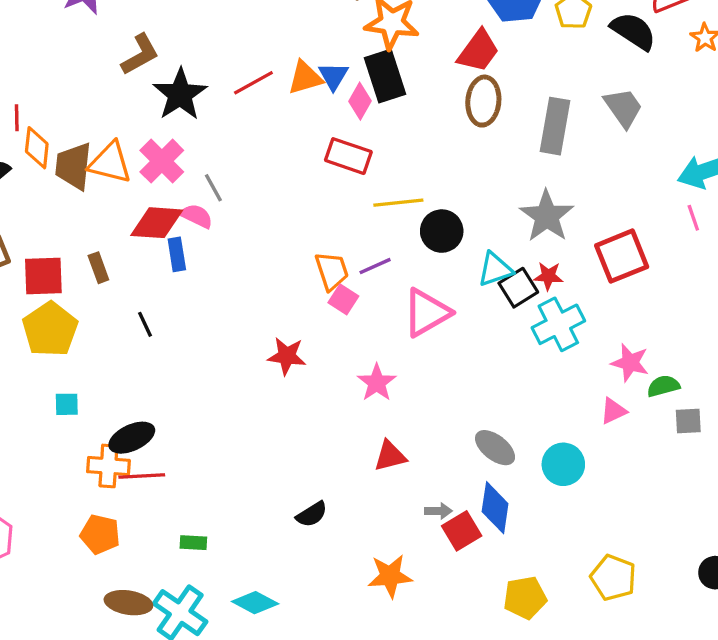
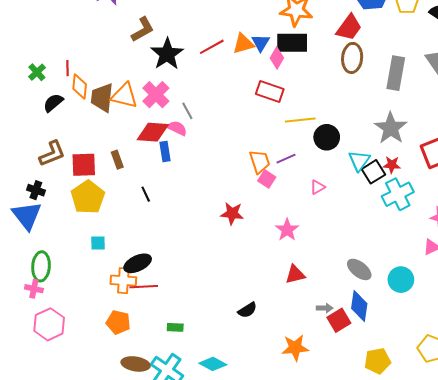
black rectangle: (385, 76) -> (292, 43), turned -72
cyan triangle: (495, 269) -> (359, 161), turned -35
pink triangle: (427, 313) -> (318, 187), size x0.5

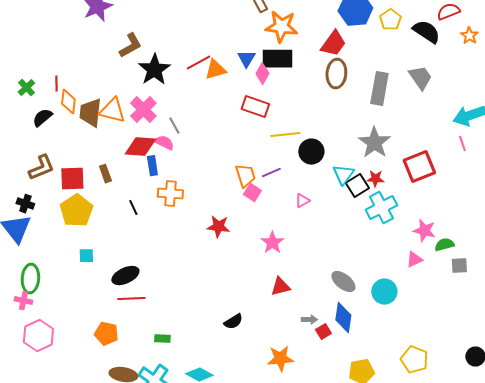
orange triangle: (243, 44) -> (215, 70), moved
orange cross: (123, 281) -> (170, 194), moved
red square: (339, 320) -> (323, 332), size x0.7

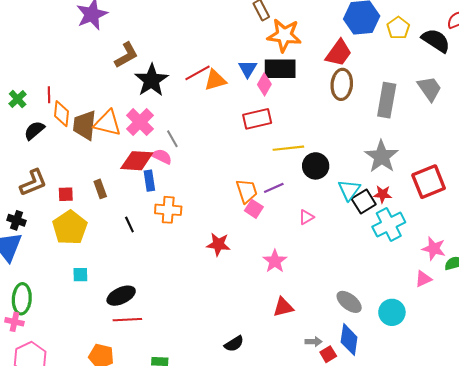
red rectangle: (255, 107) -> (257, 119), turned -32
red square: (72, 179) -> (66, 194), size x0.6

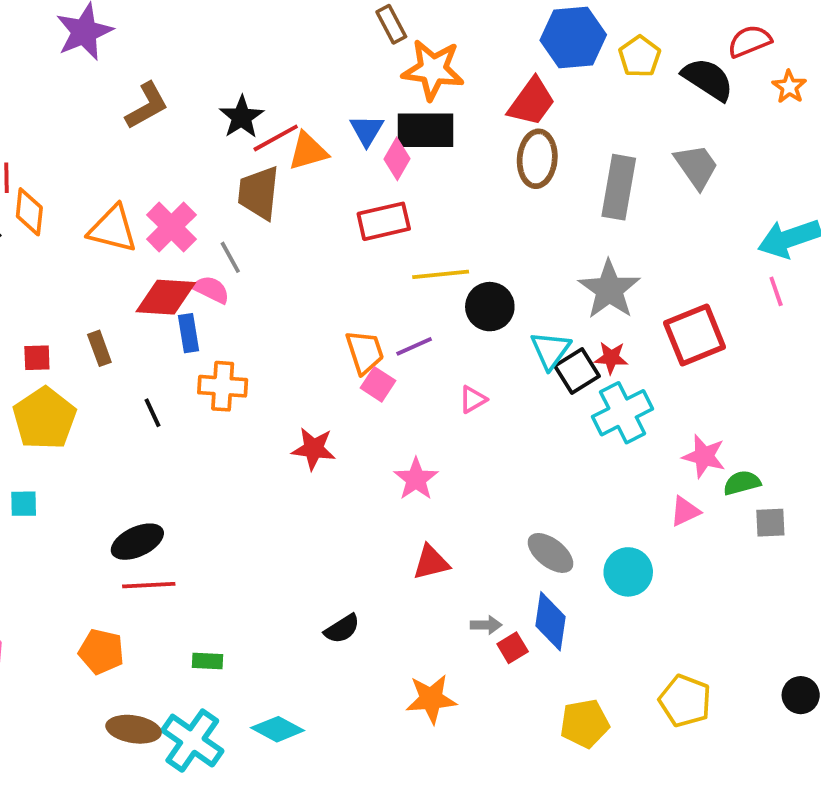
black star: (151, 80) -> (242, 117), moved, size x0.7
brown trapezoid: (85, 125) -> (259, 193), moved
cyan square: (80, 275) -> (24, 504), moved

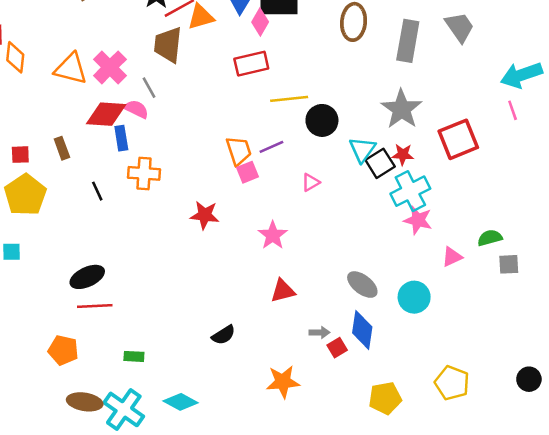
pink square: (378, 384) -> (247, 172), turned 35
pink star: (704, 456) -> (418, 220), moved

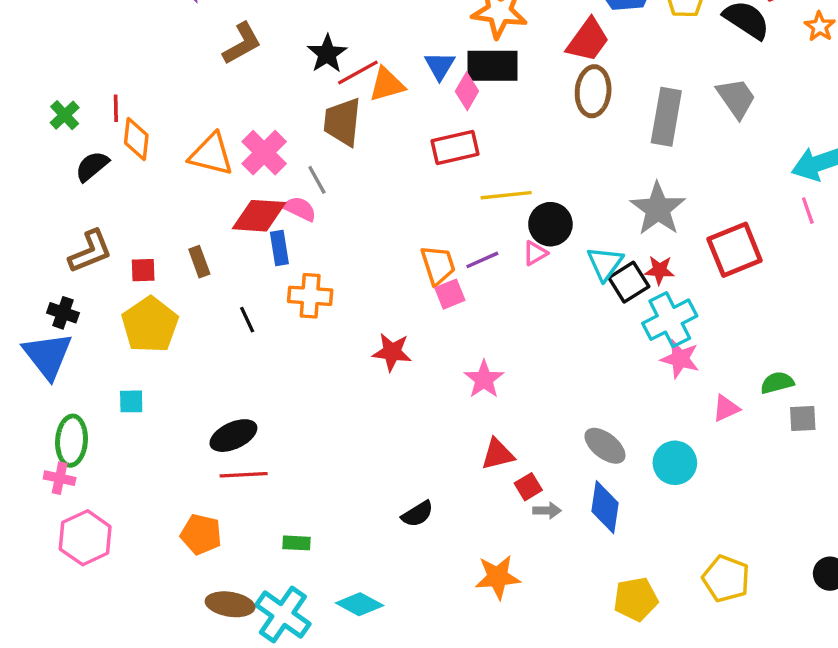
pink triangle: (311, 182) -> (535, 253), moved
red square: (337, 348) -> (528, 487), moved

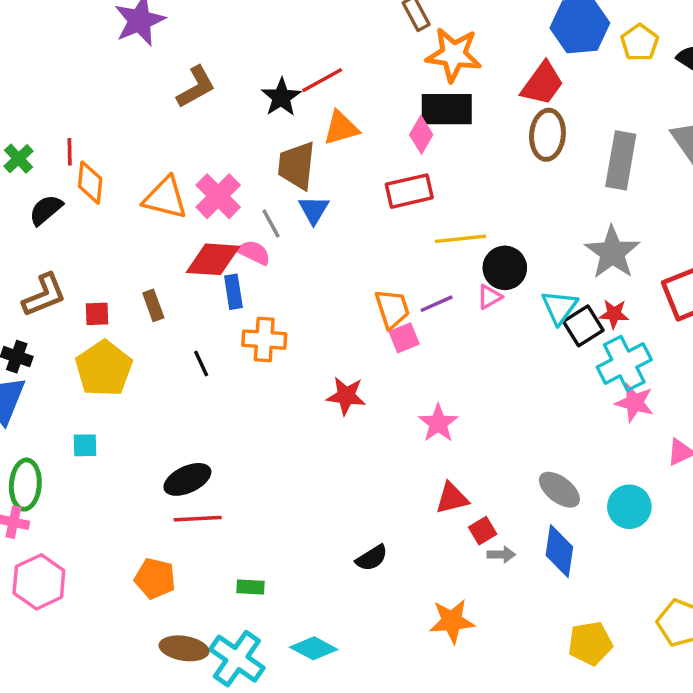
blue triangle: (440, 66) -> (314, 210), moved
red line: (358, 72) -> (322, 80), moved

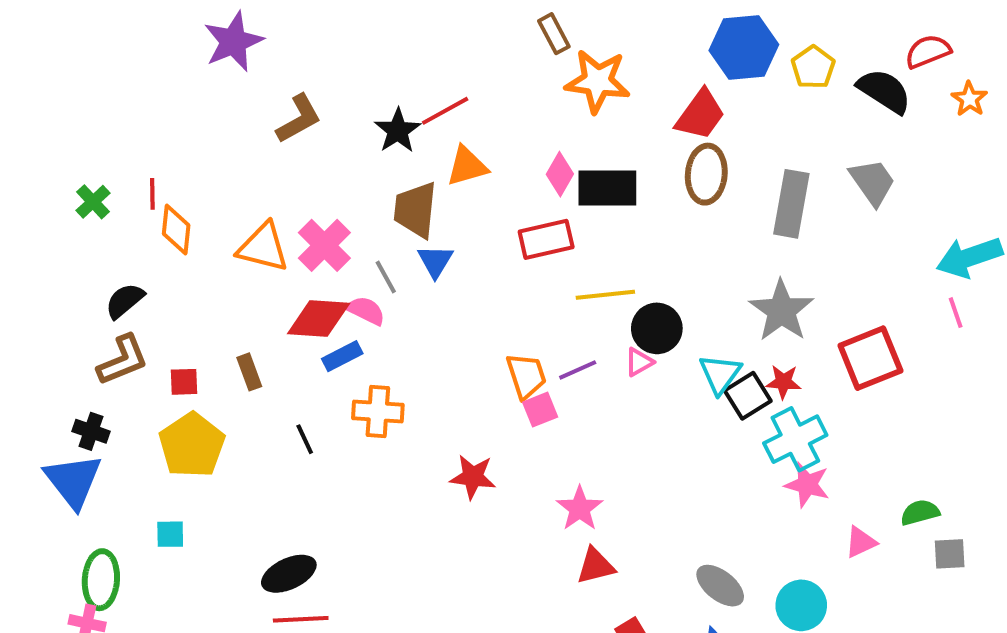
black rectangle: (447, 109) -> (607, 188), moved
black semicircle: (46, 210) -> (125, 301), moved
blue rectangle: (233, 292) -> (342, 356), turned 72
red triangle: (452, 498) -> (595, 566), moved

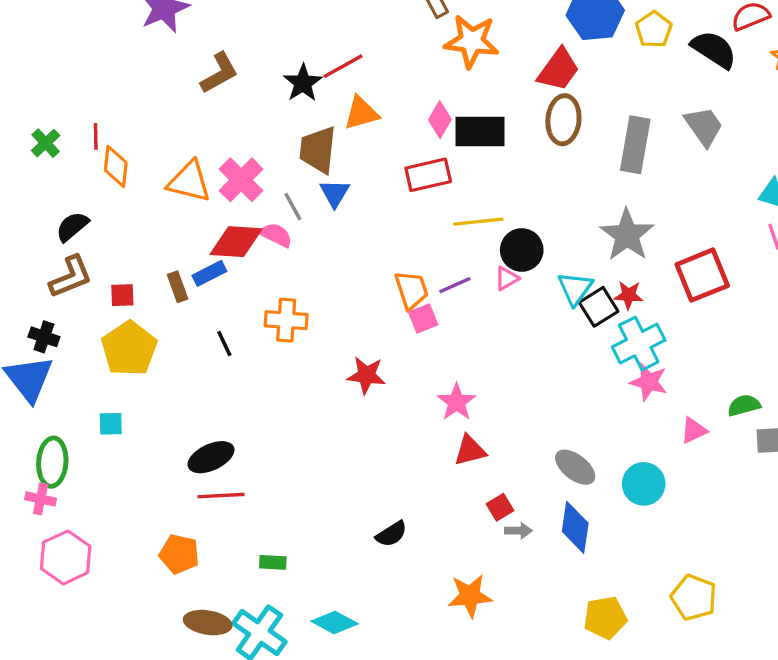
blue rectangle: (342, 356) -> (209, 273), moved

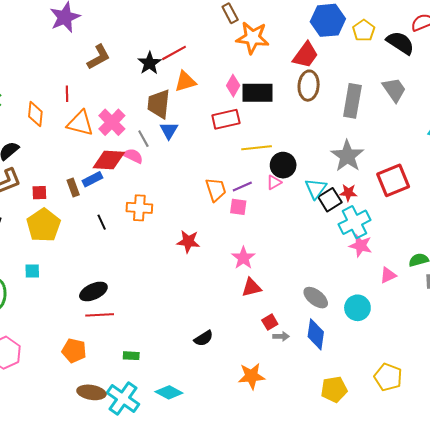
red line: (96, 136) -> (67, 94), moved
pink square: (423, 318) -> (238, 207), moved, turned 30

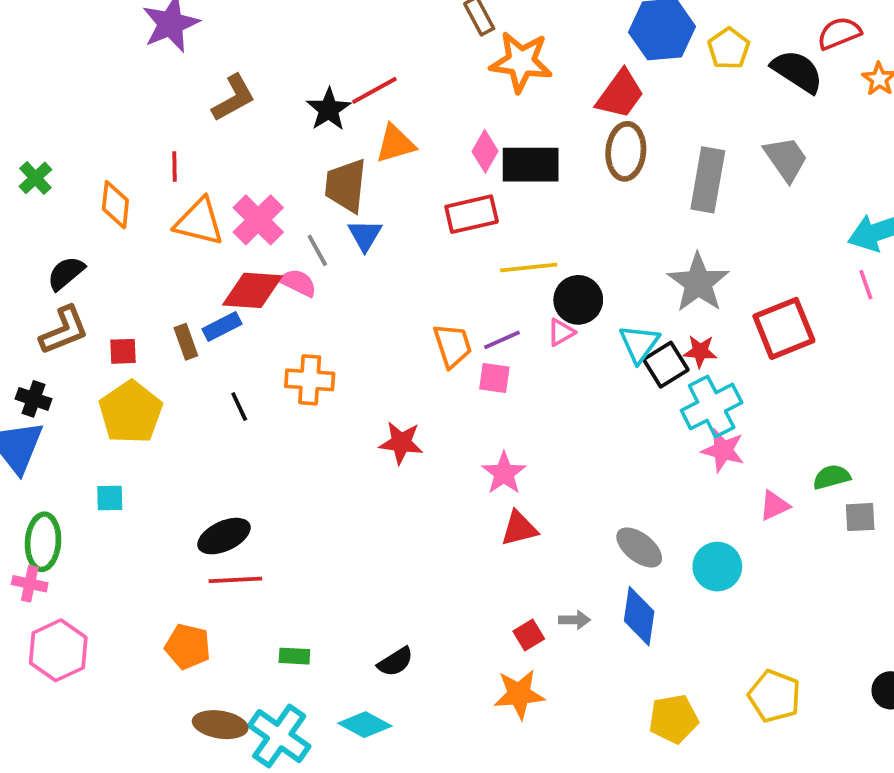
red square: (270, 322) -> (529, 635), moved
black semicircle: (204, 338) -> (395, 662), moved

